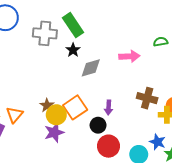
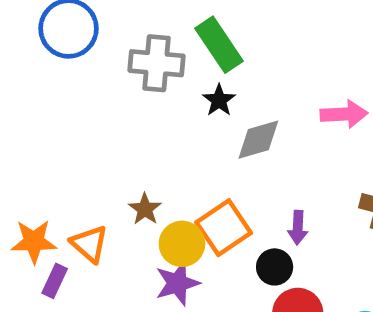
brown star: (47, 105) -> (145, 209), moved
orange triangle: (15, 115) -> (89, 244), turned -30

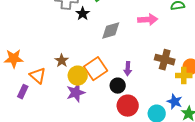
black star: (219, 100) -> (83, 14), moved
orange star: (34, 242) -> (14, 59), moved

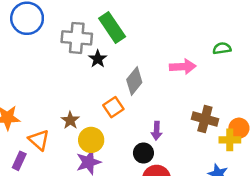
gray diamond: (111, 31) -> (134, 81), turned -35
orange square: (96, 69) -> (113, 107), moved, size x0.7

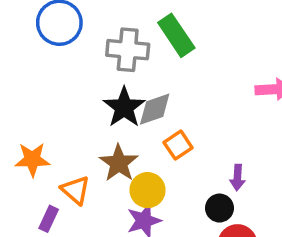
black star: (98, 59) -> (124, 107), moved, size x1.6
gray diamond: (134, 81) -> (155, 109), moved, turned 32
brown star: (70, 120) -> (119, 163), size x1.5

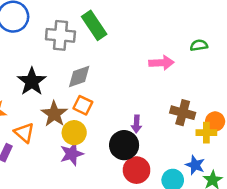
black star: (124, 107) -> (32, 82), moved
orange square: (178, 145) -> (83, 105), moved, turned -30
black circle: (219, 208) -> (124, 145), size x1.5

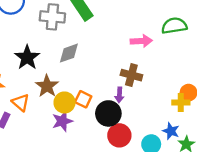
green semicircle: (199, 45) -> (174, 26), size x1.6
orange square: (83, 105) -> (83, 99), moved
brown cross: (183, 113) -> (131, 75), moved

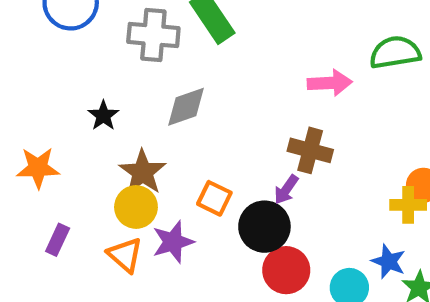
black star: (27, 57) -> (103, 116), size x0.6
purple arrow: (119, 95) -> (286, 190), turned 32
orange triangle: (21, 102) -> (125, 255), moved
yellow circle: (64, 102) -> (136, 207), moved

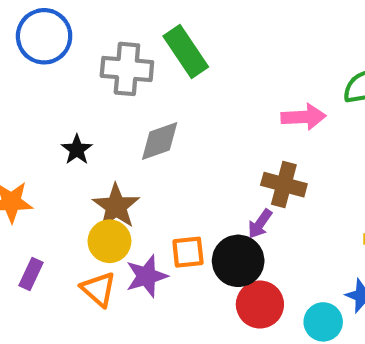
orange square: (214, 198) -> (188, 252), moved, turned -32

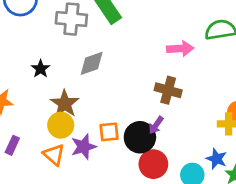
purple arrow: (260, 224) -> (156, 125), moved

